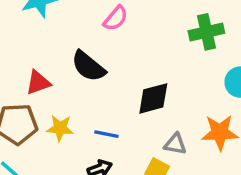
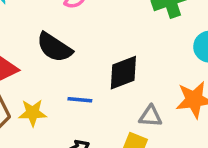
blue line: (106, 134) -> (80, 100), moved

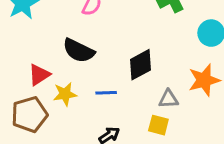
yellow star: (33, 113) -> (65, 94), moved

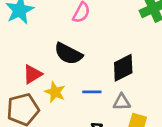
yellow star: (65, 94) -> (55, 92), turned 30
gray triangle: (168, 99) -> (122, 102), moved

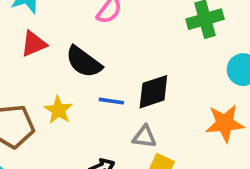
red triangle: (32, 74) -> (34, 44), moved
blue line: (92, 92) -> (111, 101), moved

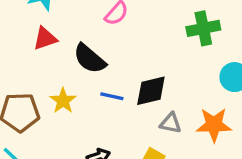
gray triangle: (144, 137) -> (171, 123), moved

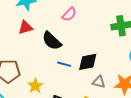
yellow star: (63, 101) -> (35, 86), moved

